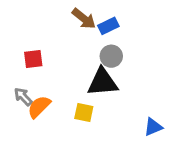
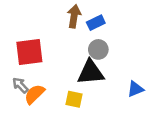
brown arrow: (84, 19) -> (74, 16), turned -120
red square: (33, 59) -> (29, 52), size x1.6
blue triangle: (153, 127) -> (135, 89), moved

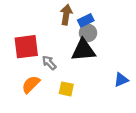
gray circle: (98, 49) -> (88, 33), moved
black triangle: (91, 72) -> (83, 50), moved
gray arrow: (20, 85) -> (49, 63), moved

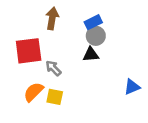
brown arrow: (66, 15) -> (52, 18), moved
black triangle: (83, 50) -> (91, 55), size x0.6
yellow square: (66, 89) -> (55, 97), moved

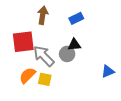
gray circle: (96, 36) -> (67, 54), moved
gray arrow: (53, 68) -> (44, 56), size x1.6

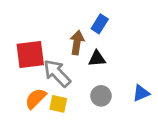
brown arrow: (43, 15) -> (77, 43), moved
blue rectangle: (76, 18) -> (100, 24), turned -32
gray circle: (67, 54) -> (101, 96), moved

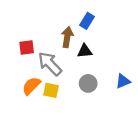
red square: (30, 55) -> (27, 48), size x0.6

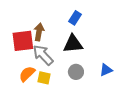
brown arrow: (67, 37) -> (39, 32), moved
red square: (27, 48) -> (23, 41), size x1.6
black triangle: (85, 51) -> (73, 44), size x1.5

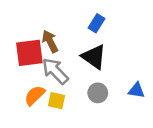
brown arrow: (39, 32) -> (50, 41), turned -36
black triangle: (73, 44) -> (94, 57), turned 40
blue triangle: (106, 70) -> (136, 90), turned 32

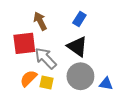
brown arrow: (50, 41) -> (40, 21), moved
blue triangle: (136, 90) -> (106, 84), moved
gray circle: (98, 93) -> (80, 76), size x1.6

